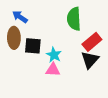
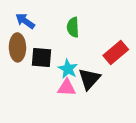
green semicircle: (74, 19) -> (73, 27), moved, size x0.7
black triangle: (90, 60) -> (89, 79), moved

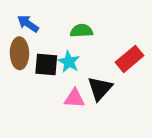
green semicircle: (73, 27) -> (82, 31), turned 90
cyan star: (68, 69) -> (69, 62), moved

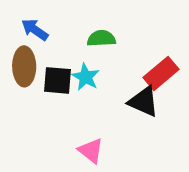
black triangle: (100, 89) -> (143, 102), moved, turned -48
pink triangle: (74, 98) -> (91, 151), moved, turned 35

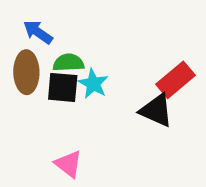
green semicircle: (101, 38) -> (68, 63), moved
pink triangle: (91, 151) -> (68, 164), moved

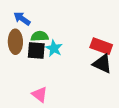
red rectangle: (175, 80) -> (101, 46), turned 60
black triangle: (156, 110) -> (102, 64), moved

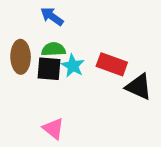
blue arrow: (22, 19) -> (52, 16), moved
red rectangle: (101, 46) -> (112, 64), moved

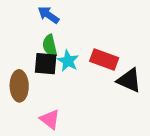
green semicircle: (53, 49) -> (50, 46), turned -100
brown ellipse: (21, 57) -> (19, 86), moved

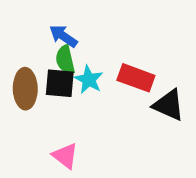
blue arrow: (48, 15) -> (63, 36), moved
brown ellipse: (19, 86) -> (25, 89), moved

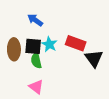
green semicircle: (65, 60) -> (36, 60), moved
black triangle: (169, 105) -> (94, 58), turned 30

